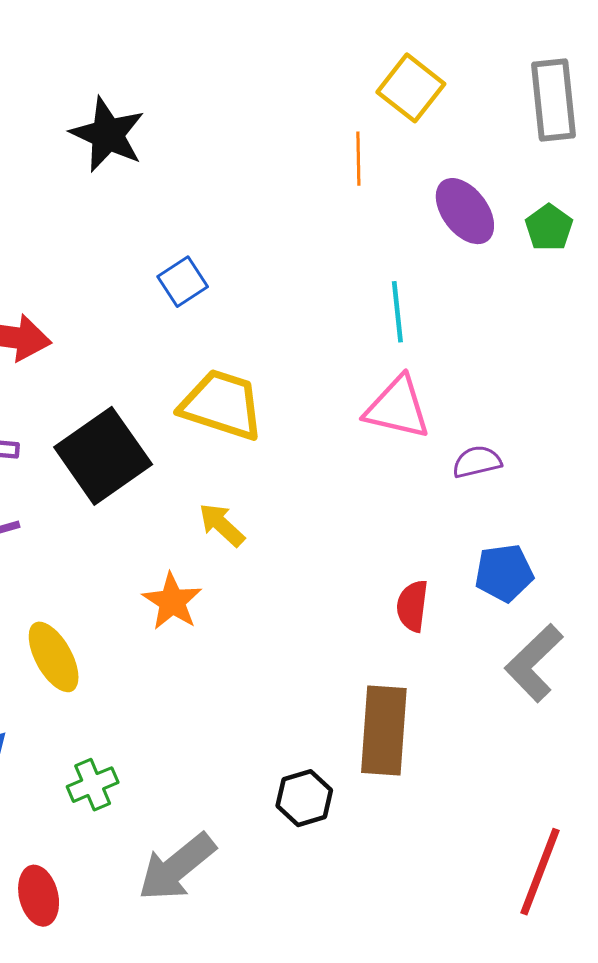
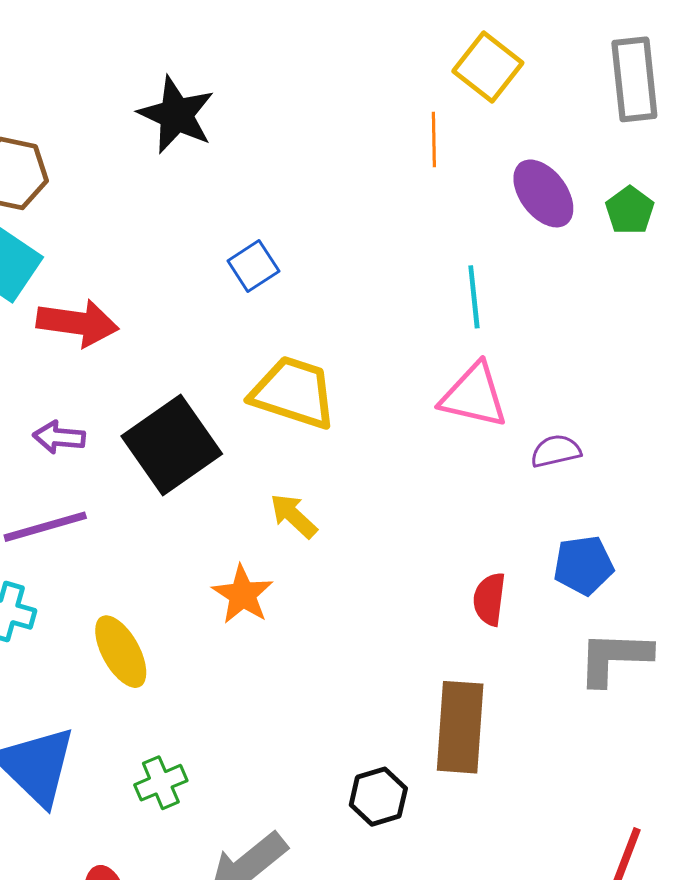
gray L-shape: (534, 663) -> (614, 658), turned 46

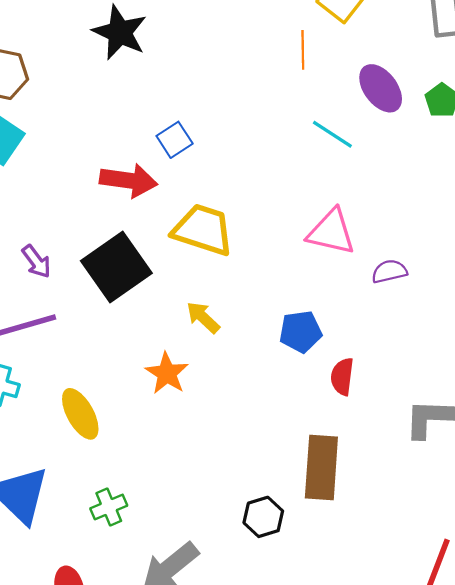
cyan line: (474, 297) -> (332, 134), moved, turned -51
red arrow: (78, 323) -> (128, 180), moved
purple arrow: (59, 437) -> (36, 262), turned -132
blue pentagon: (583, 565) -> (301, 332), moved

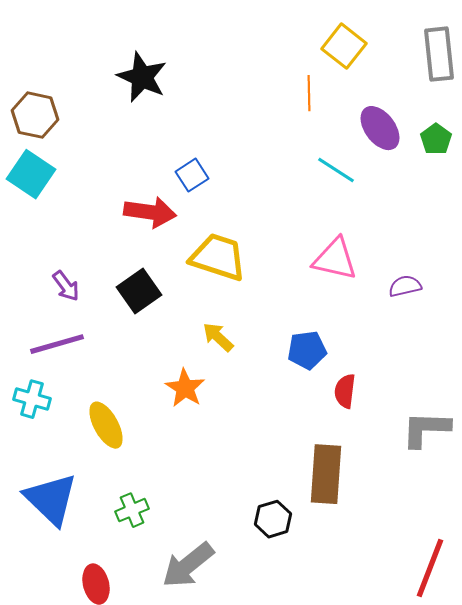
black square: (116, 267) -> (139, 291), size x0.7
purple semicircle: (389, 271) -> (405, 286), moved

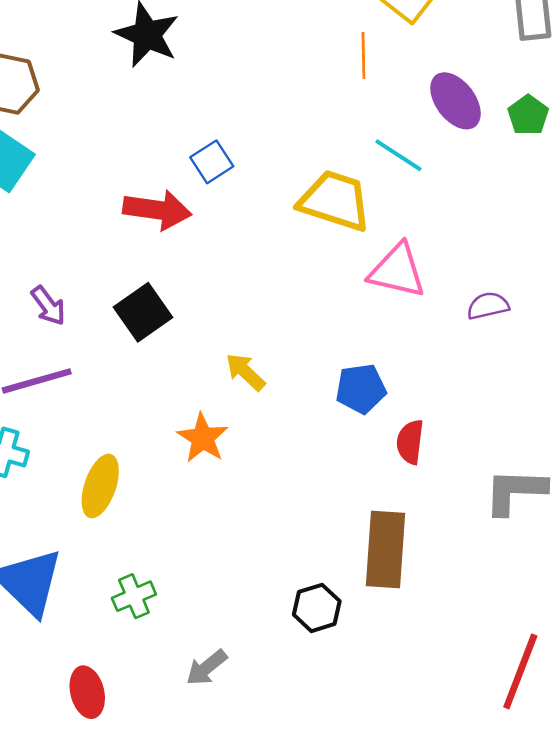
yellow trapezoid: (218, 257) -> (335, 201), moved
yellow ellipse: (106, 425) -> (100, 486), turned 48
gray arrow: (188, 565) -> (207, 668), size x0.6

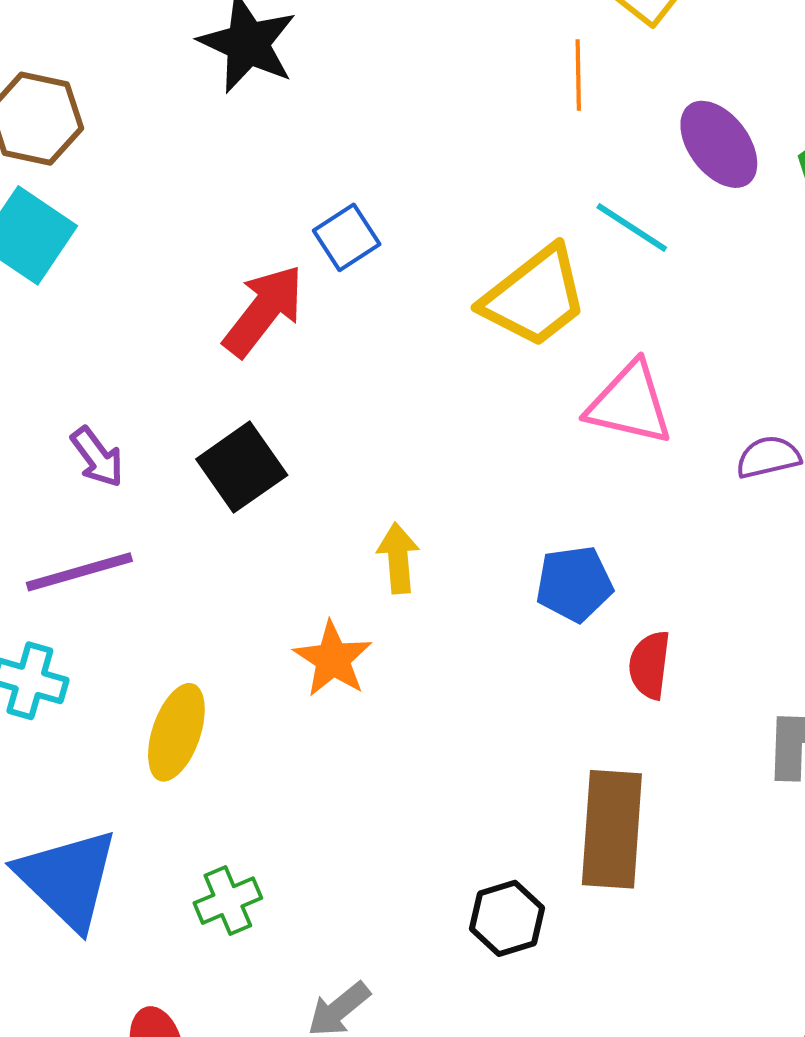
yellow trapezoid: (335, 201) -> (535, 297), turned 124
red arrow: (157, 210) -> (264, 311), turned -60
yellow arrow: (245, 372) -> (398, 558), turned 42

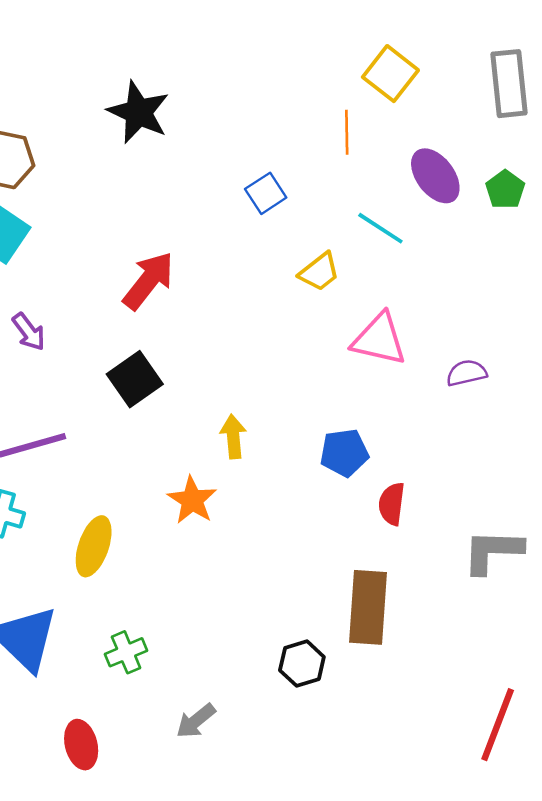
blue square: (347, 237) -> (266, 193), moved
yellow trapezoid: (535, 297) -> (319, 272), size x0.6
purple arrow: (97, 457) -> (29, 332), moved

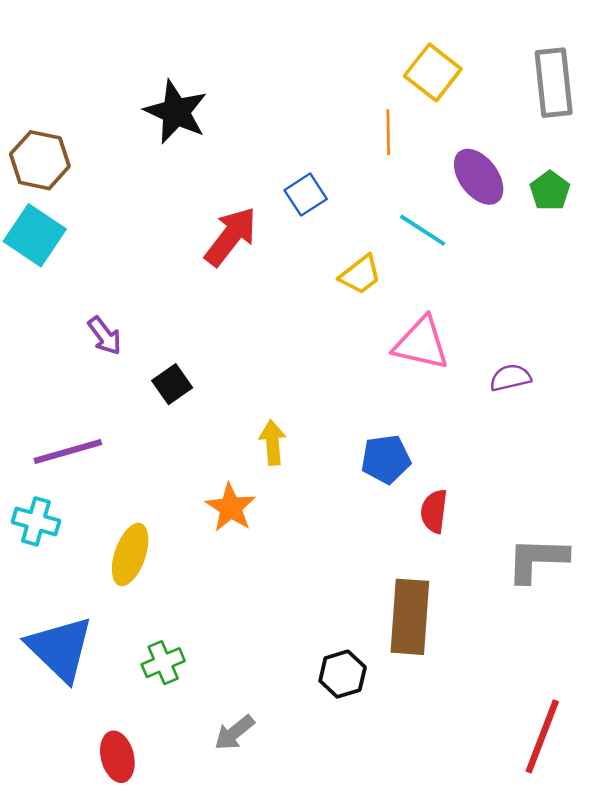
red arrow: (148, 281) -> (231, 237), moved
purple arrow: (29, 332) -> (105, 336), moved
black square: (135, 379) -> (172, 384), size x0.7

